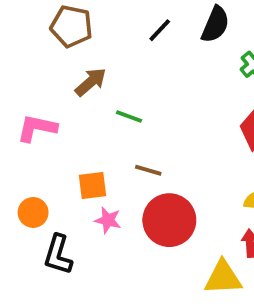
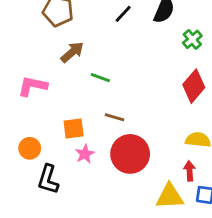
pink star: (108, 220) -> (85, 154), turned 30

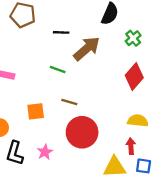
black line: (123, 14) -> (61, 32), moved, turned 49
brown arrow: (72, 52) -> (87, 49), moved, size x1.4
pink star: (85, 154) -> (45, 152), moved

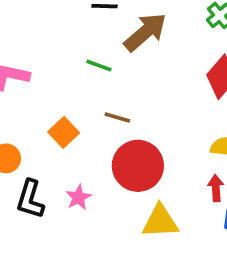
orange square: (36, 111) -> (64, 132), turned -36
yellow triangle: (115, 167) -> (160, 221), moved

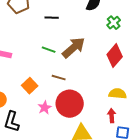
brown arrow: (145, 32) -> (74, 48), moved
pink star: (78, 197) -> (45, 108), moved

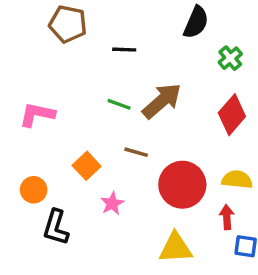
red circle: (70, 104) -> (182, 185), moved

